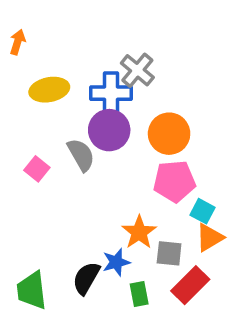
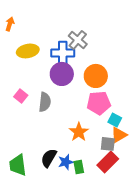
gray semicircle: (81, 155) -> (45, 102), moved, turned 36
gray square: (169, 253) -> (108, 144), moved
blue star: (116, 262) -> (66, 162), moved

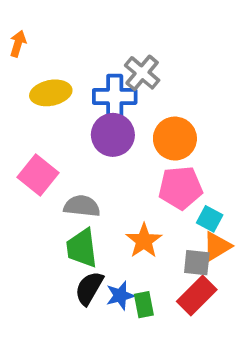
pink square: (21, 96) -> (38, 175), size x1.5
gray semicircle: (45, 102) -> (82, 206), moved, turned -90
green trapezoid: (18, 165) -> (82, 248), moved

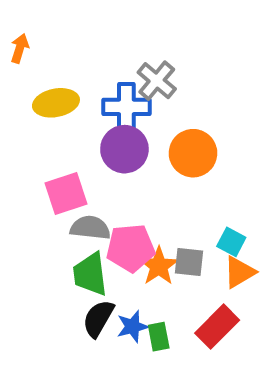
pink square: (38, 175) -> (66, 193), moved, turned 33
pink pentagon: (180, 188) -> (131, 248), moved
gray square: (197, 263) -> (189, 262), moved

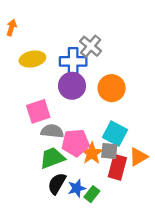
cyan square: (231, 242) -> (115, 133), moved, size x1.5
green trapezoid: (90, 274) -> (52, 158), turned 76
red rectangle: (217, 327) -> (117, 167), moved, turned -30
green rectangle: (159, 337) -> (92, 194), turned 49

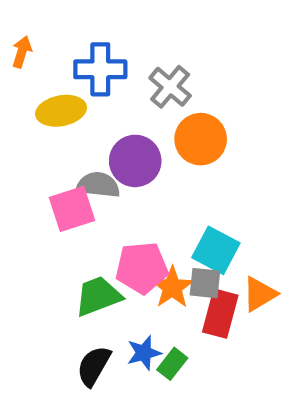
blue cross: (73, 61) -> (100, 69), moved
orange circle: (112, 88) -> (201, 139), moved
gray semicircle: (52, 131) -> (98, 185), moved
black semicircle: (57, 184) -> (94, 366), moved

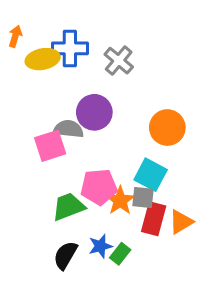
yellow ellipse: (61, 111) -> (43, 59), moved
orange circle: (201, 139) -> (167, 128), moved
orange triangle: (259, 294) -> (181, 222), moved

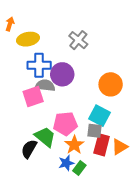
blue cross: (70, 48) -> (39, 65), moved
orange star: (120, 201) -> (74, 145), moved
green trapezoid: (68, 207) -> (45, 137), turned 60
black semicircle: (65, 255) -> (29, 149), moved

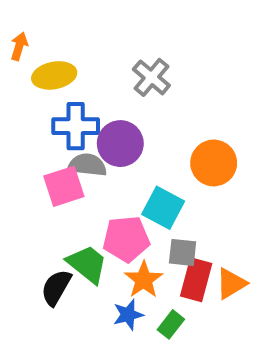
cyan square: (100, 116) -> (163, 208), moved
green rectangle: (79, 168) -> (171, 324), moved

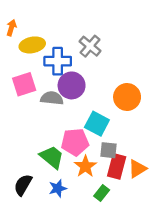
blue cross: (76, 126) -> (58, 61), moved
pink square: (64, 186) -> (24, 84), moved
black semicircle: (56, 287) -> (23, 185), moved
blue star: (128, 315) -> (58, 188), moved

